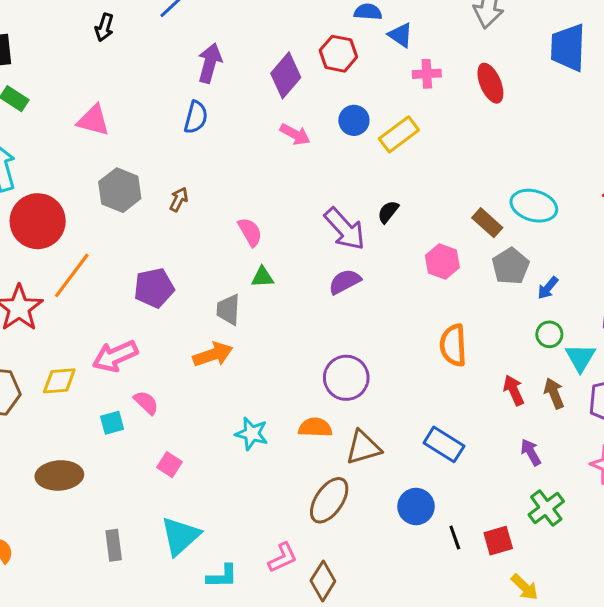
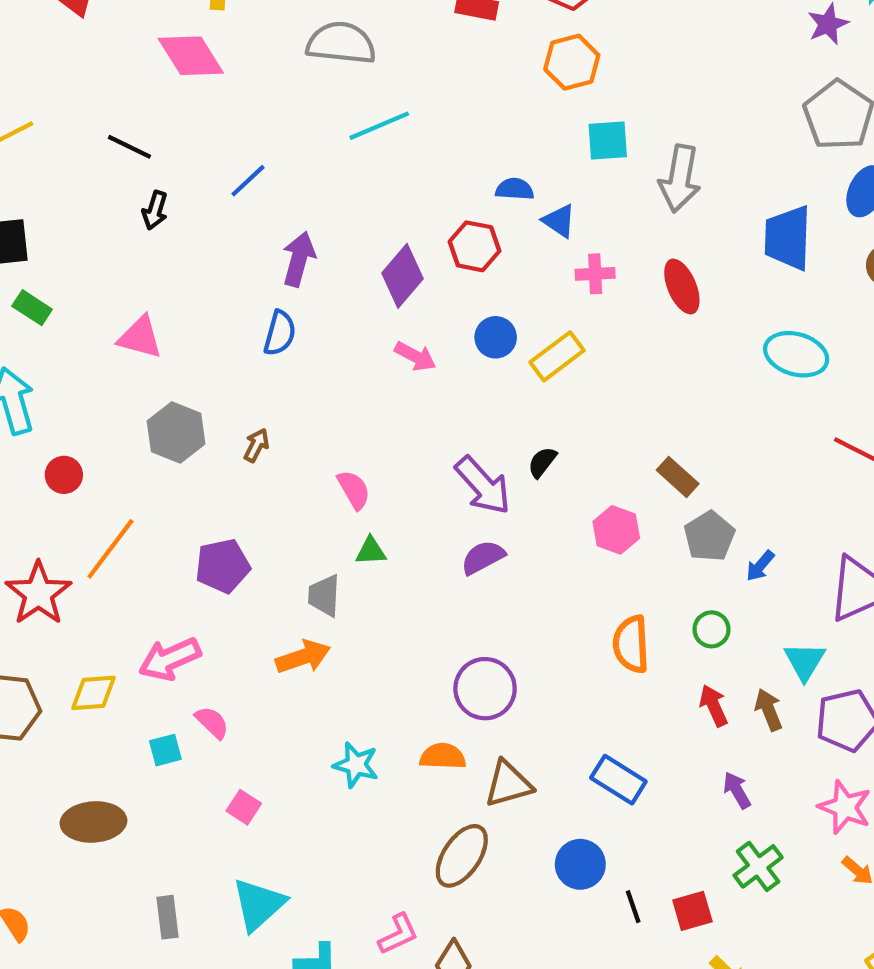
cyan ellipse: (534, 206) -> (796, 354), moved
red circle: (38, 221) -> (64, 475), size x0.5
green circle: (549, 334) -> (712, 629), moved

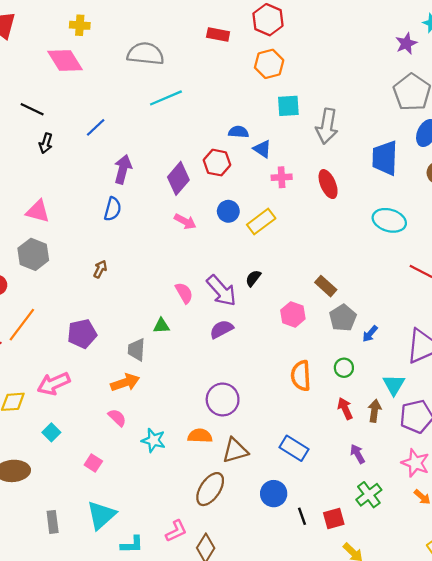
gray hexagon: (176, 433) -> (33, 254), moved
pink semicircle: (354, 490) -> (184, 293), moved
brown arrow: (769, 710) -> (375, 411), turned 30
pink semicircle: (212, 723) -> (117, 418), moved
cyan square: (165, 750) -> (51, 432), turned -30

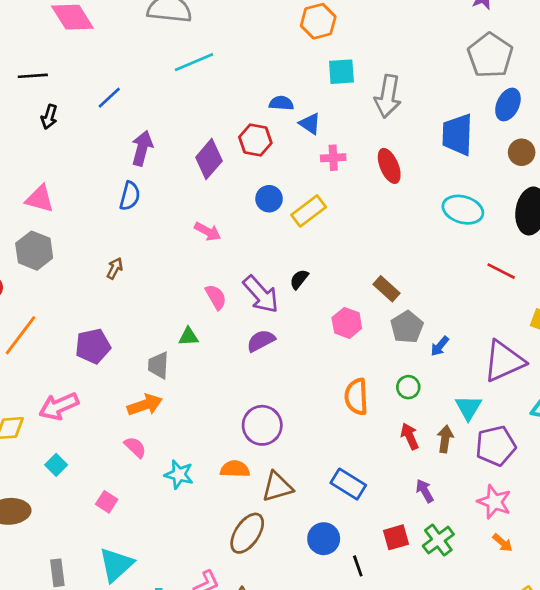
black line: (32, 109) -> (33, 76), turned -30
pink arrow: (185, 221) -> (208, 231), moved
red square: (334, 519) -> (396, 537), moved

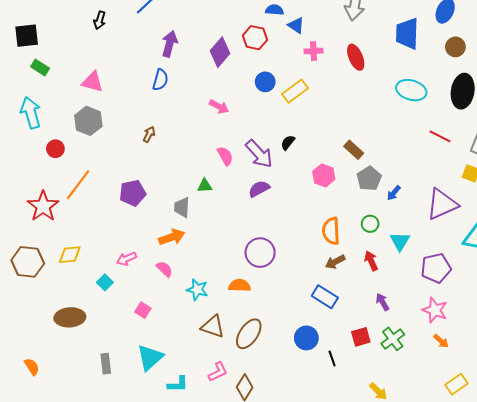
pink arrow: (59, 406) -> (126, 259), moved, size x0.7
cyan triangle: (468, 408) -> (400, 241), moved
brown arrow: (445, 439) -> (335, 262), moved, turned -126
brown triangle: (277, 487) -> (213, 327), moved, turned 35

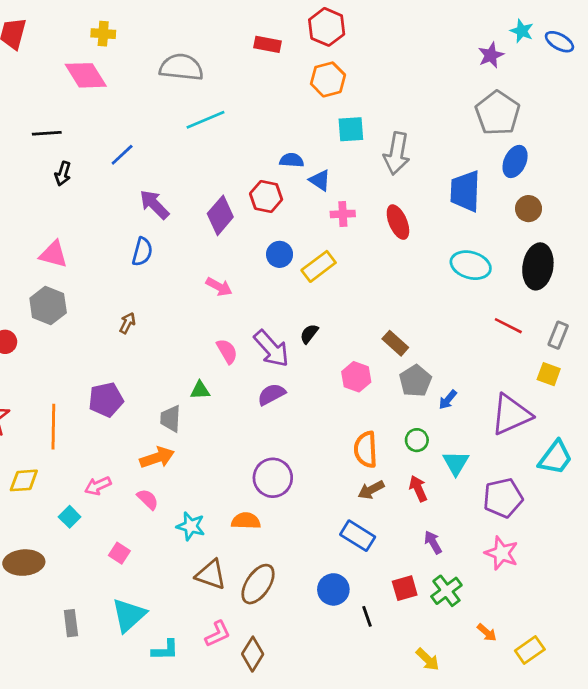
purple arrow: (170, 44) -> (154, 205), turned -60
orange line: (78, 185) -> (53, 427), moved, turned -36
orange arrow: (441, 341) -> (487, 633), moved

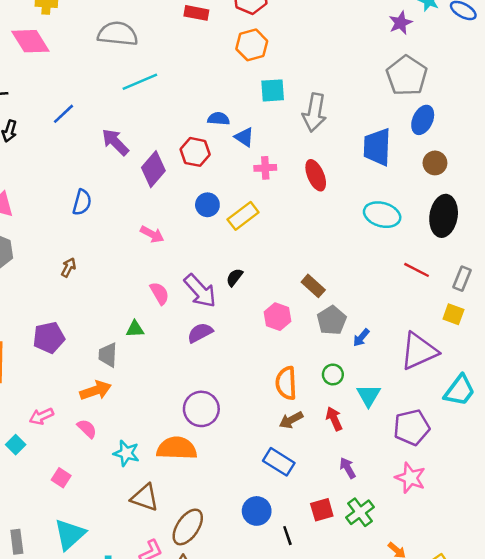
purple arrow: (154, 205) -> (115, 142), moved
orange semicircle: (246, 521) -> (177, 448), size x1.5
brown ellipse: (258, 584) -> (188, 527), moved

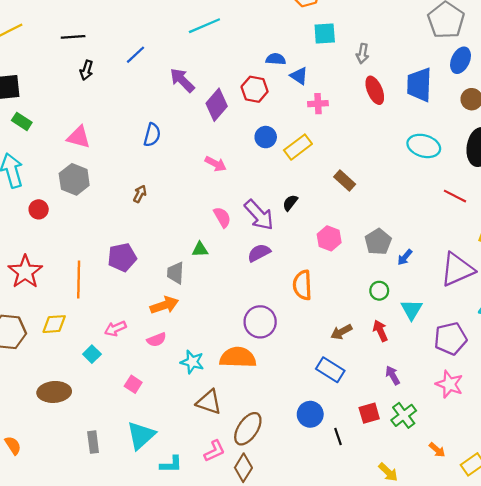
gray arrow: (314, 113) -> (363, 54), size x0.6
red ellipse: (316, 175) -> (375, 90), moved
brown rectangle: (313, 286) -> (345, 180), moved
orange semicircle: (286, 383) -> (302, 285), moved
pink semicircle: (87, 429) -> (157, 340), turned 114

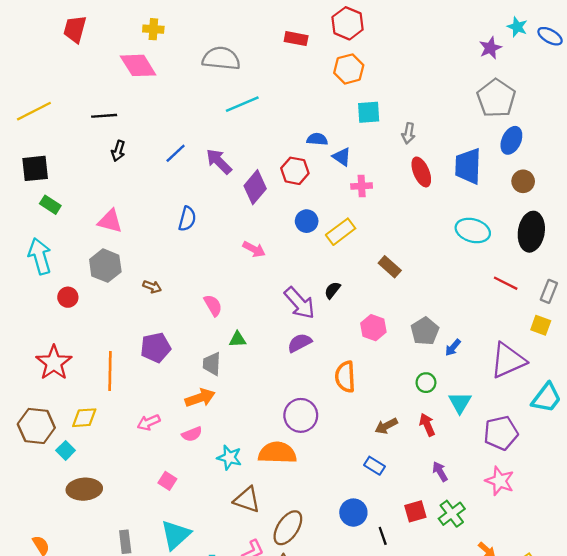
blue line: (135, 55) -> (176, 153), moved
brown arrow: (140, 194) -> (152, 287), moved, turned 84
pink semicircle: (222, 217) -> (213, 305), moved
cyan square: (92, 354) -> (66, 450), moved
blue rectangle: (330, 370) -> (374, 466), size x0.7

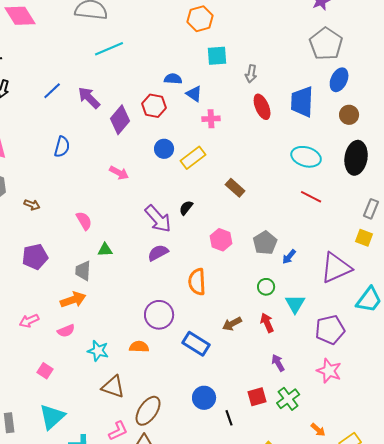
red line: (506, 283) -> (311, 197), moved
orange semicircle: (277, 453) -> (139, 347), size x0.6
blue rectangle: (374, 466) -> (196, 344), moved, size x1.5

